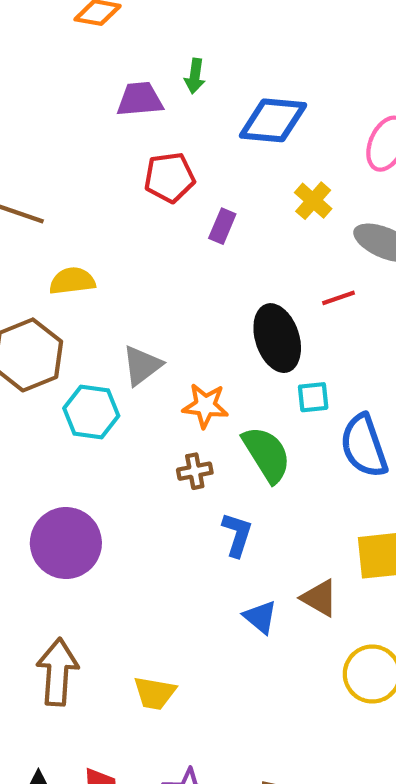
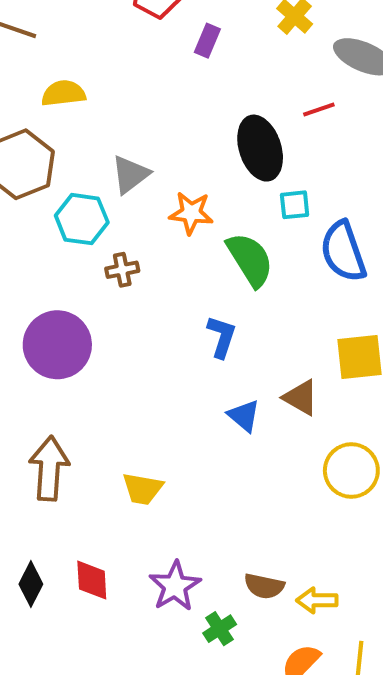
brown cross: (195, 471) -> (122, 270), moved

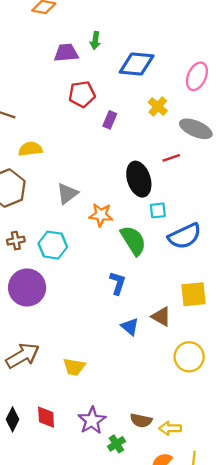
cyan hexagon: (82, 219) -> (53, 245), moved
blue semicircle: (343, 251) -> (185, 236), turned -96
brown cross: (122, 270) -> (16, 241), moved
brown arrow: (49, 468) -> (23, 356), turned 56

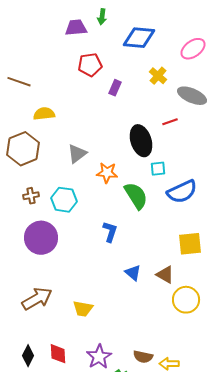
pink ellipse: (197, 76) -> (193, 49), turned 30
blue L-shape: (118, 283) -> (110, 232), moved
brown triangle: (161, 317) -> (165, 275), moved

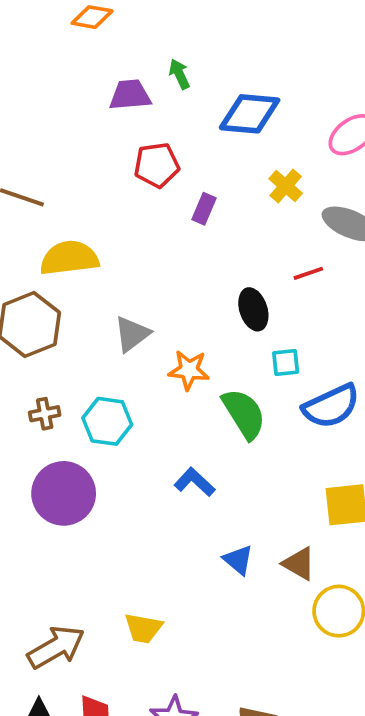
green arrow: (102, 17) -> (179, 74), turned 147
yellow semicircle: (44, 114) -> (69, 258), size x1.4
black ellipse: (141, 141) -> (253, 309), size x0.7
blue L-shape: (110, 232) -> (195, 482), turned -65
brown arrow: (37, 299) -> (56, 647), moved

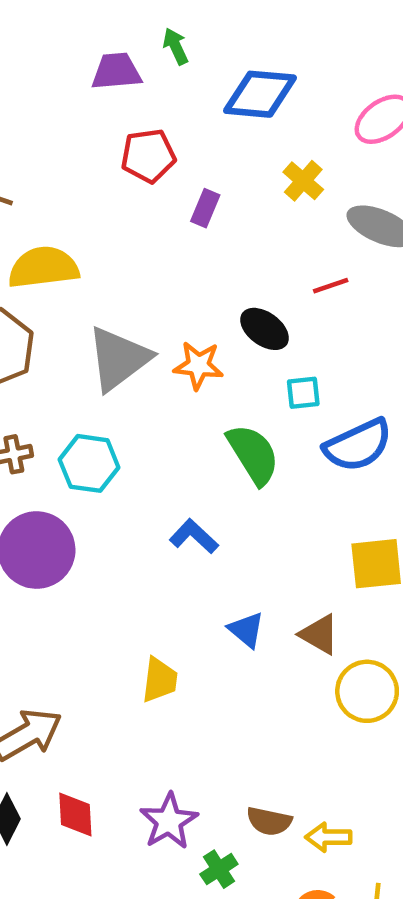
black ellipse: (253, 309) -> (265, 329), turned -36
gray triangle: (132, 334) -> (119, 359), size x1.5
orange star: (189, 370) -> (198, 365), moved
yellow trapezoid: (143, 628) -> (160, 680), moved, turned -93

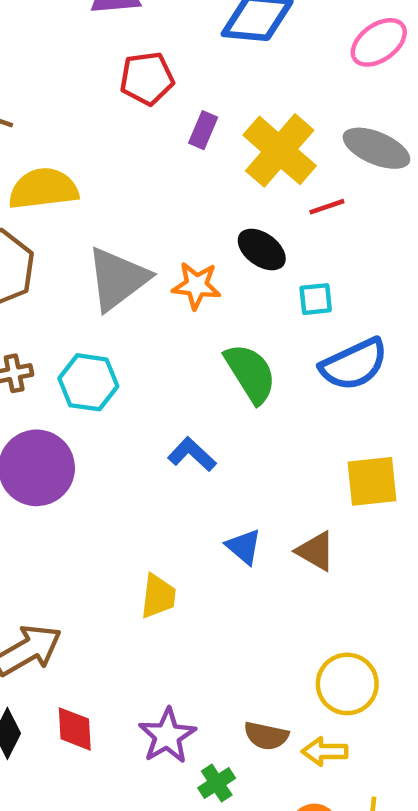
yellow cross: (303, 181) -> (280, 150), moved, size x1.8
cyan square: (303, 393) -> (316, 299), moved
yellow circle: (367, 691) -> (347, 684), moved

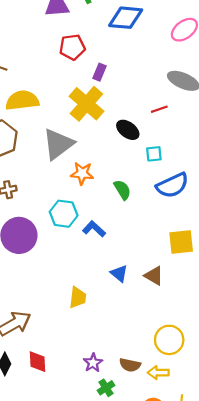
yellow cross: (280, 150) -> (86, 104), moved
orange star: (196, 286) -> (82, 173), moved
green semicircle: (250, 373) -> (122, 190), size x0.7
cyan hexagon: (88, 382) -> (64, 214), moved
purple star: (167, 736) -> (93, 363), moved, size x0.7

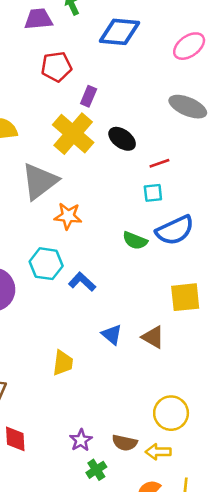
red line: (159, 109) -> (159, 163), moved
black ellipse: (128, 130) -> (122, 139), moved
green semicircle: (122, 190) -> (135, 241), moved, turned 144

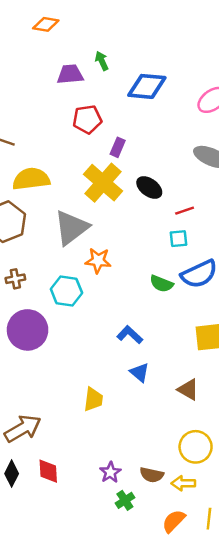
cyan hexagon: (46, 264) -> (66, 291), moved
blue L-shape: (82, 282) -> (130, 335), moved
brown triangle: (153, 337) -> (188, 390), moved

